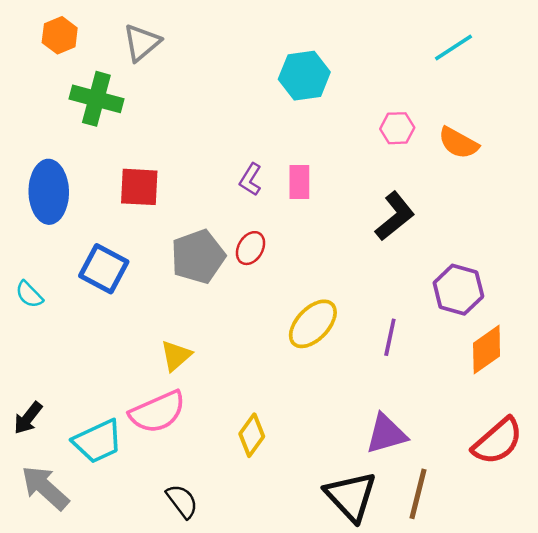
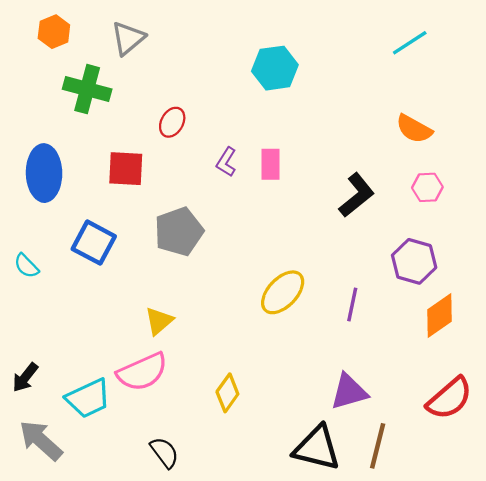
pink hexagon: (397, 128) -> (427, 187), moved
red ellipse: (251, 248) -> (172, 122), moved
black triangle: (351, 496) -> (317, 448), turned -33

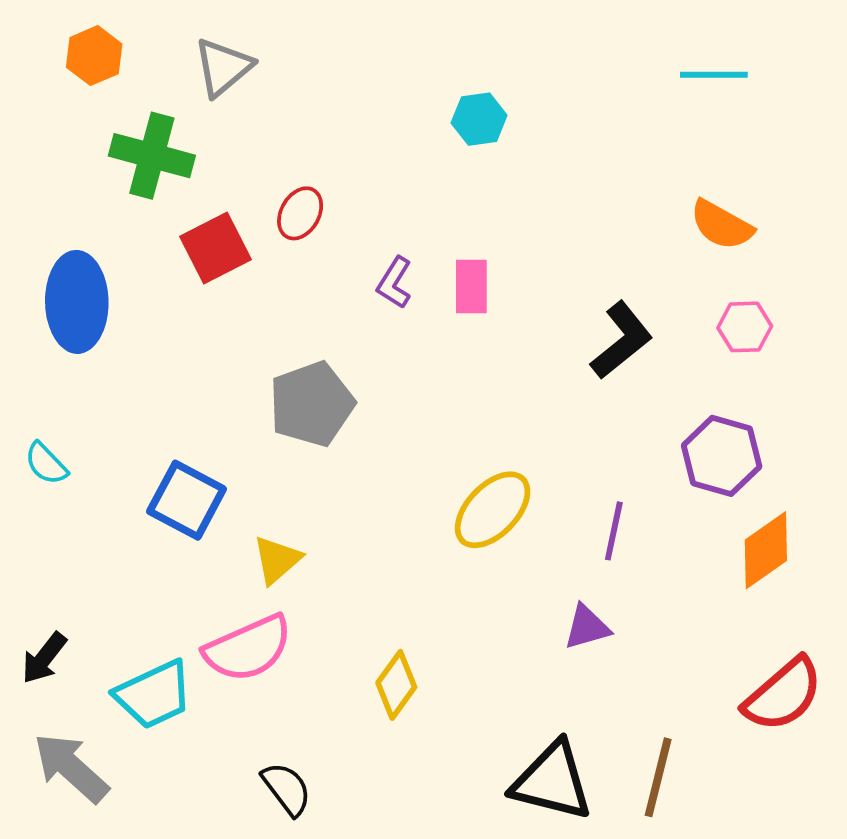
cyan line: (410, 43) -> (714, 75), turned 33
cyan hexagon: (275, 68) -> (479, 119), size x0.7
red square: (126, 169) -> (215, 248), moved, turned -30
blue square: (94, 243) -> (187, 500), moved
purple triangle: (349, 392) -> (587, 627), moved, size x0.7

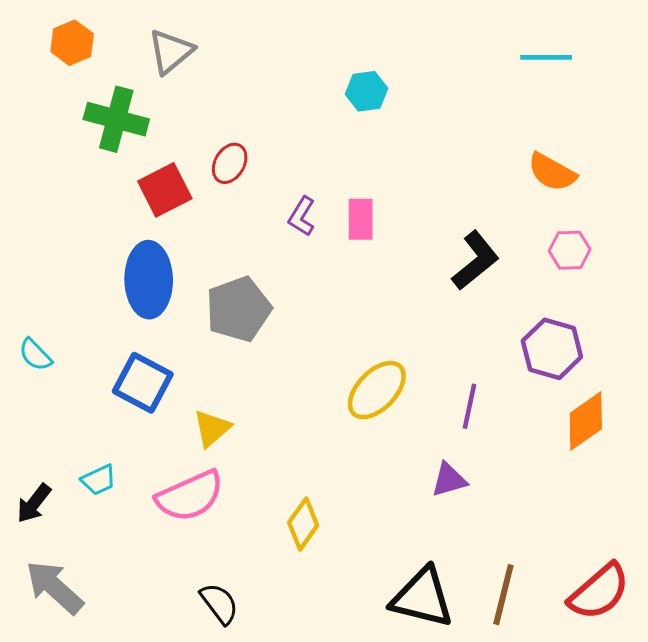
blue ellipse: (77, 302) -> (149, 280), moved
cyan trapezoid: (154, 695) -> (99, 480), moved, size x0.6
red semicircle: (783, 695) -> (599, 592), moved

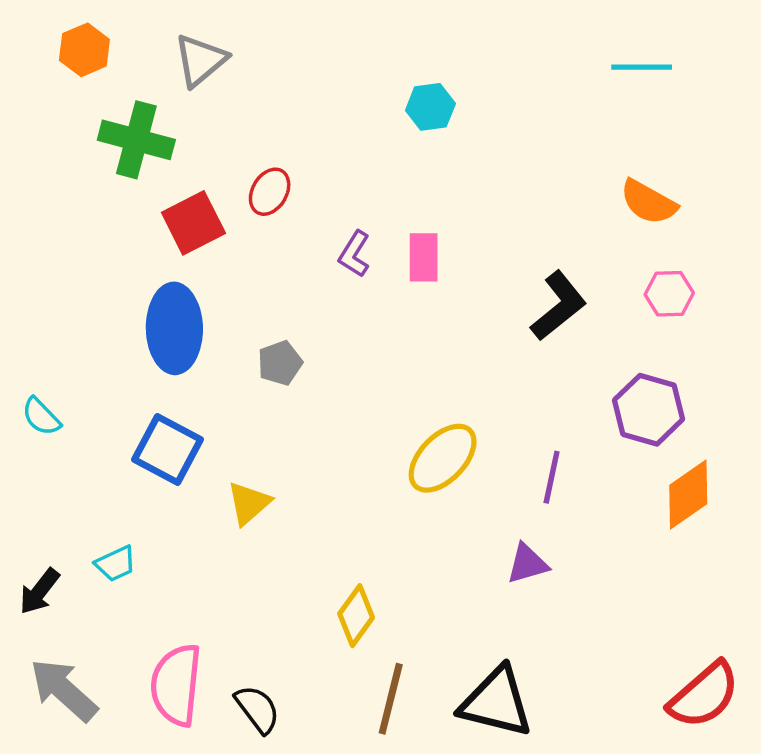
gray pentagon: (238, 309) -> (280, 363), size x0.6
pink semicircle: (190, 496) -> (176, 685), moved, turned 120
brown line: (503, 595) -> (391, 699), moved

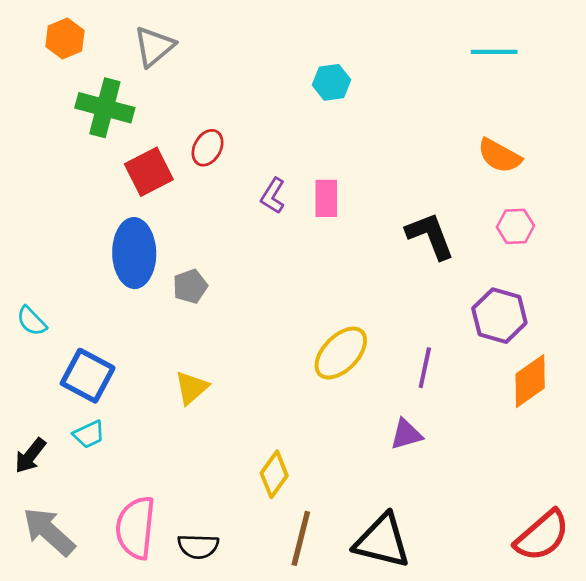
black L-shape: (559, 306) -> (430, 236), turned -72
gray pentagon: (280, 363) -> (190, 286), moved
blue square: (167, 450) -> (88, 376), moved
black semicircle: (257, 709) -> (198, 546), turned 129

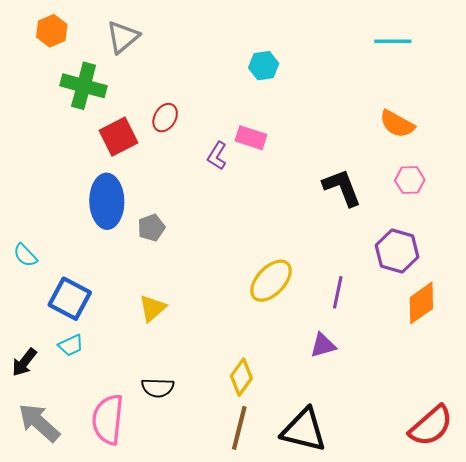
pink rectangle: (326, 198) -> (251, 138), moved, turned -72
yellow diamond: (274, 474) -> (241, 377), moved
black semicircle: (198, 546) -> (158, 388), moved

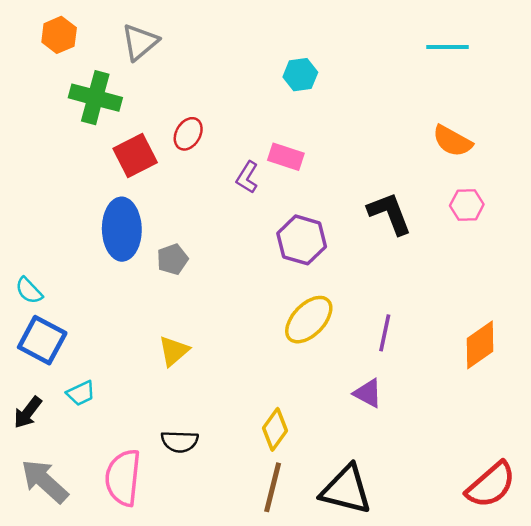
purple hexagon: (397, 251) -> (302, 240), moved
blue square: (70, 299) -> (42, 340), moved
purple triangle: (323, 345) -> (368, 393), turned 44

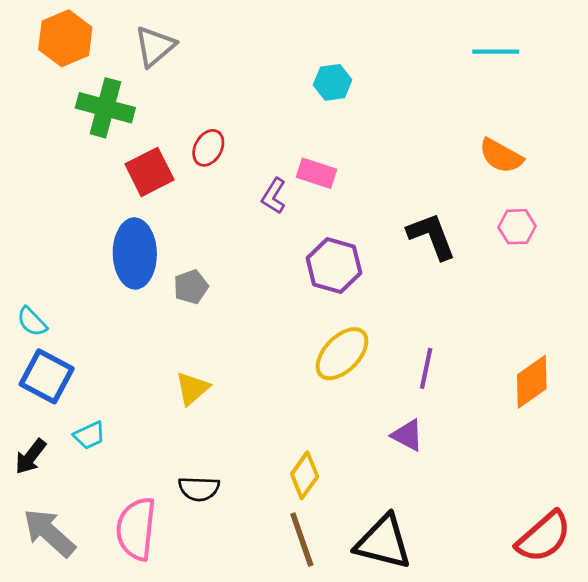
orange hexagon: (59, 35) -> (65, 38), size x1.4
brown line: (273, 487) -> (302, 539), turned -33

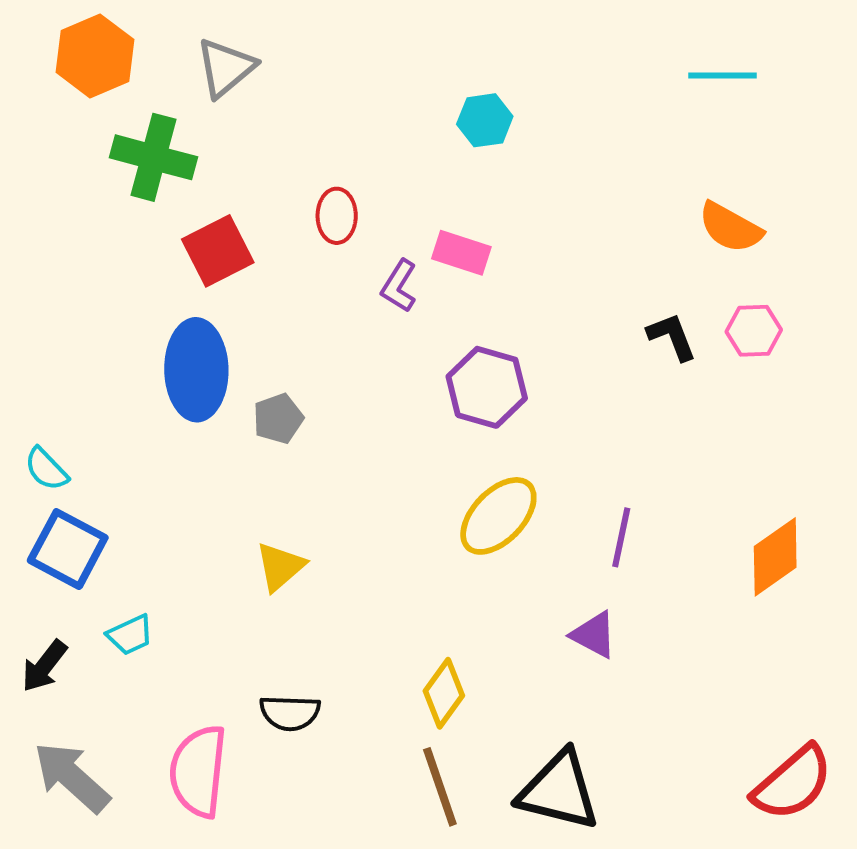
red ellipse: (208, 148) -> (337, 216), moved, turned -30
black L-shape: (431, 236) -> (672, 337), moved, size x0.7

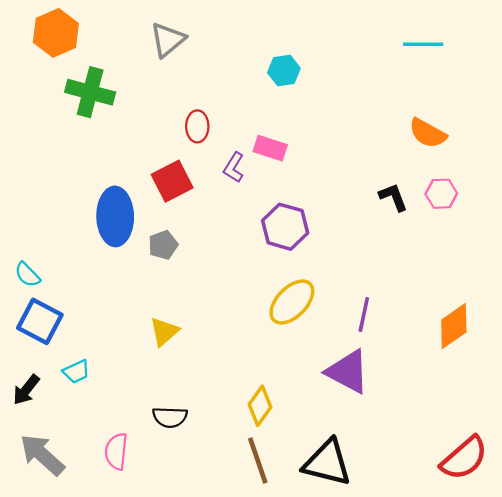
gray triangle: (226, 68) -> (168, 40), moved
red square: (218, 251) -> (172, 181), moved
purple triangle: (594, 635) -> (348, 372), size x1.6
pink semicircle: (198, 771) -> (116, 451), size x0.7

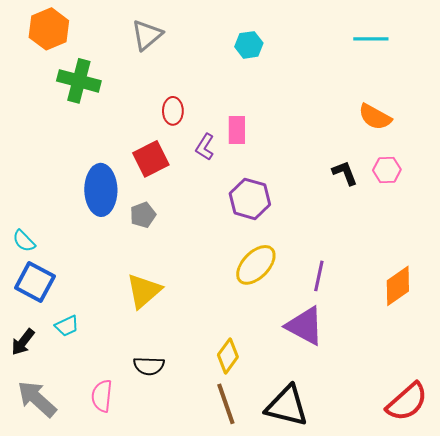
cyan hexagon: (284, 71) -> (249, 45), moved
pink rectangle: (270, 148) -> (237, 130), turned 72
yellow triangle: (164, 332) -> (144, 291), size x1.4

